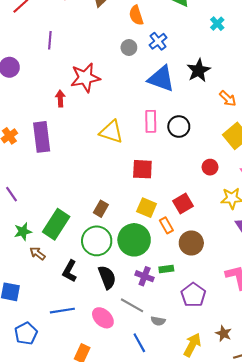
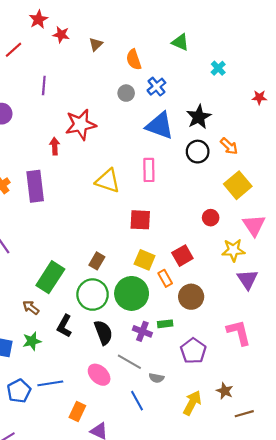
black circle: (179, 127) -> (198, 152), moved
green star: (23, 232) -> (32, 341), moved
blue line: (62, 311) -> (50, 383), moved

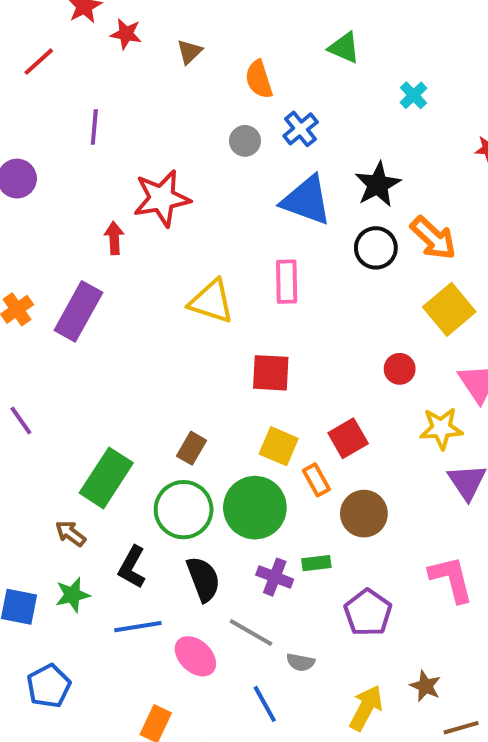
orange arrow: (229, 146) -> (433, 238), size x1.4
purple rectangle: (35, 186) -> (78, 311), turned 36
blue line: (50, 383) -> (138, 627), moved

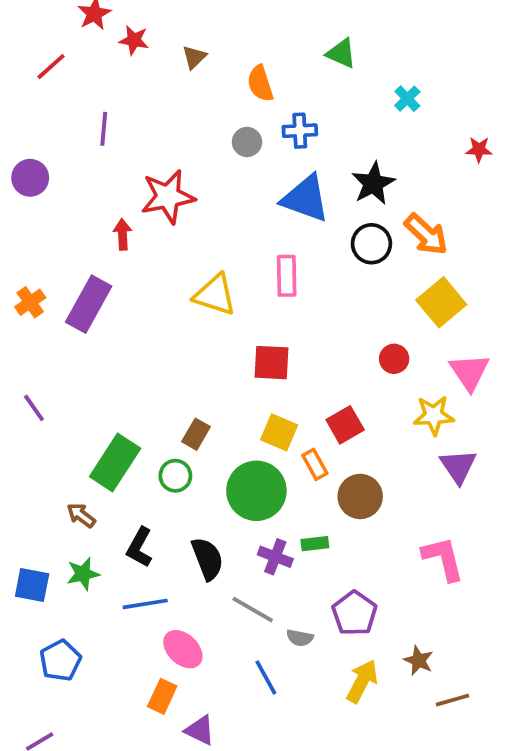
blue cross: (301, 129) -> (300, 131), turned 36
green circle: (184, 510) -> (175, 476), moved, size x0.6
purple pentagon: (368, 613) -> (354, 613), moved
pink ellipse: (195, 656) -> (183, 649), moved

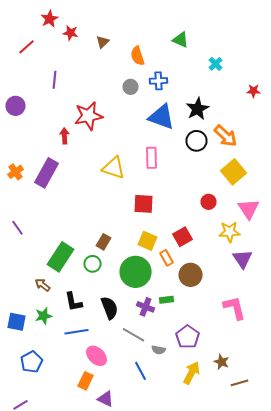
black L-shape: (140, 547) -> (74, 302), turned -40

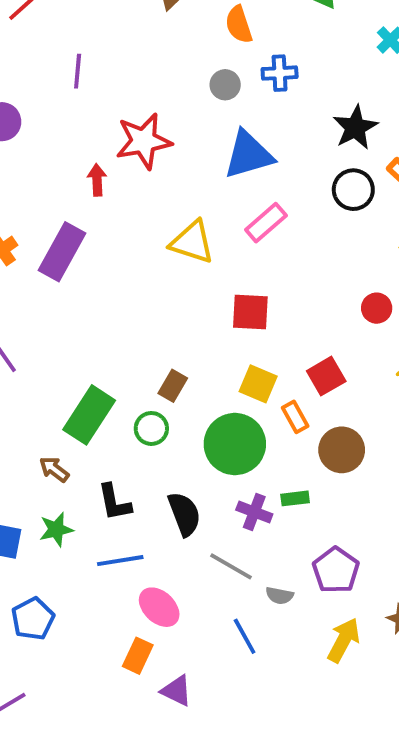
blue triangle: (162, 117) -> (248, 155), moved, turned -36
pink rectangle: (152, 158) -> (266, 223), turned 50

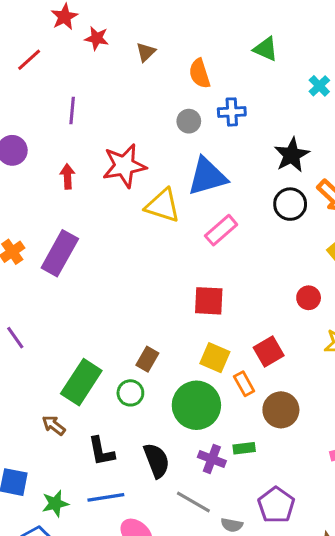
red arrow: (97, 180) -> (67, 176), moved
yellow triangle: (192, 242) -> (163, 206), moved
green star: (56, 529) -> (55, 504), moved

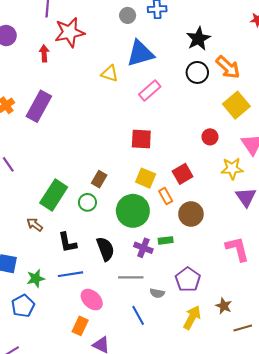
red star: (124, 166) -> (69, 32), moved
yellow triangle: (163, 206) -> (110, 74), size x0.7
gray line: (193, 502) -> (131, 277), turned -30

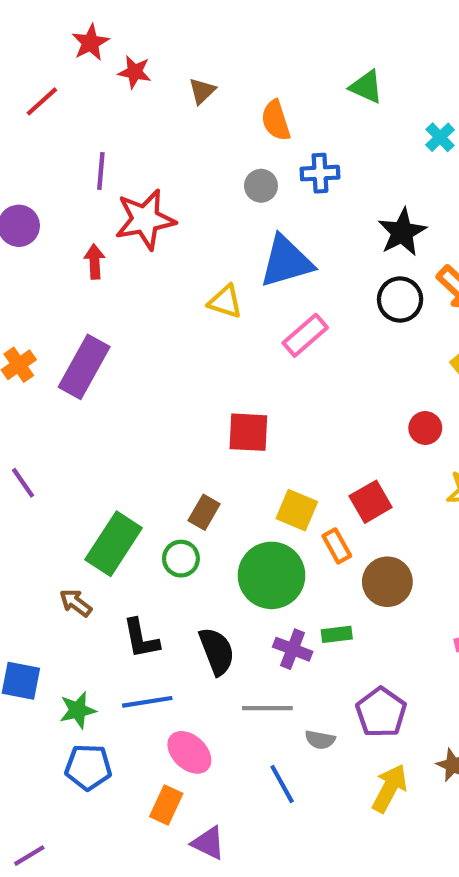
red square: (141, 139) -> (248, 432), moved
blue pentagon: (23, 306) -> (88, 767), moved, turned 30

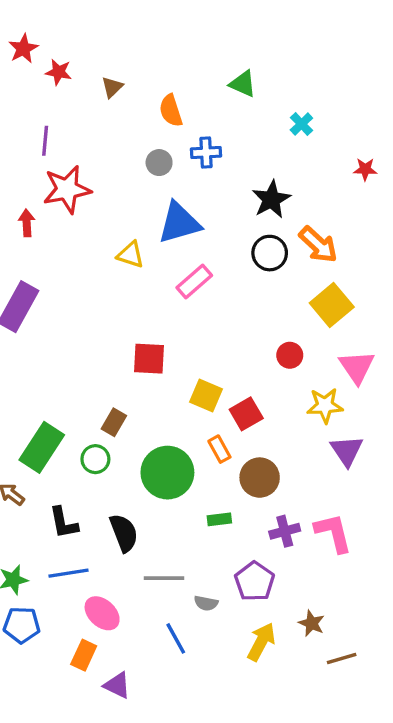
purple line: (101, 171) -> (45, 141), moved
yellow square: (297, 510) -> (206, 395), moved
purple cross: (293, 649) -> (285, 531), moved, turned -36

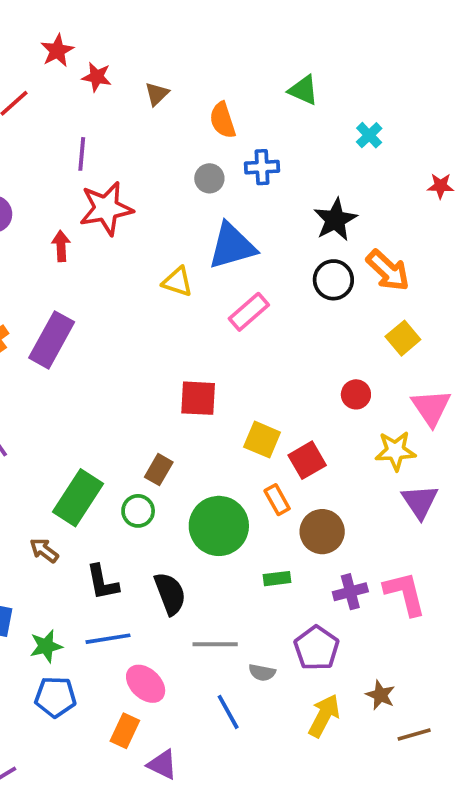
yellow square: (332, 305) -> (403, 338), size x0.7

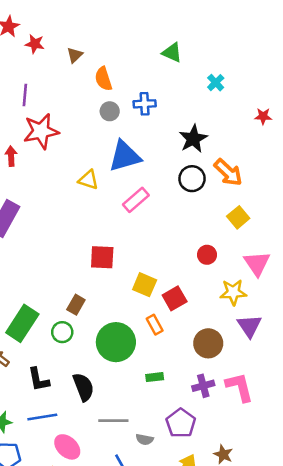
orange semicircle: (223, 120) -> (103, 79), moved
brown circle: (322, 532) -> (208, 343), moved

